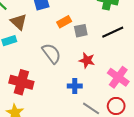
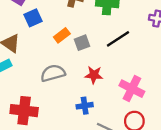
gray semicircle: (51, 53) -> (53, 73), turned -60

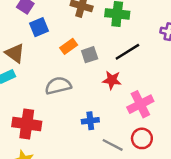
red star: (94, 75) -> (112, 80), moved
pink cross: (132, 89) -> (140, 104), turned 35

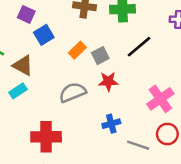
red star: (112, 80) -> (108, 81), moved

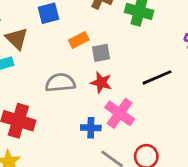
black line: (139, 47) -> (157, 77), moved
pink cross: (160, 99) -> (120, 113), moved, turned -36

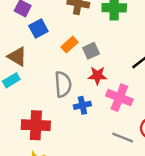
gray semicircle: (60, 83) -> (63, 84), turned 105
blue cross: (91, 128) -> (82, 105), moved

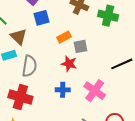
red star: (97, 76) -> (69, 64), moved
gray semicircle: (63, 84) -> (29, 66), moved

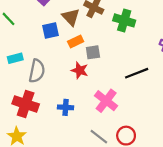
blue square: (42, 18) -> (50, 30), moved
brown triangle: (18, 37) -> (71, 17), moved
blue cross: (63, 90) -> (66, 107), moved

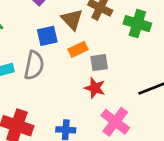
red star: (80, 70) -> (95, 88), moved
gray semicircle: (37, 71) -> (34, 65), moved

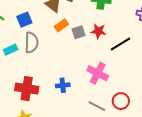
blue square: (47, 36) -> (24, 20), moved
red star: (95, 88) -> (98, 31), moved

